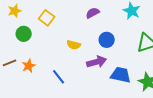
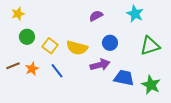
yellow square: (47, 18) -> (50, 46), moved
yellow semicircle: (74, 45) -> (77, 48), size x1.5
blue line: (59, 77) -> (57, 71), moved

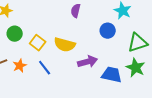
purple semicircle: (96, 16) -> (76, 11), moved, turned -48
blue circle: (110, 43) -> (108, 31), moved
green star: (151, 85) -> (136, 68), moved

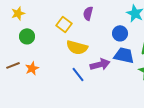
yellow square: (38, 43) -> (64, 24), moved
blue line: (45, 68) -> (78, 74), moved
blue trapezoid: (112, 75) -> (124, 55), moved

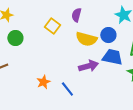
yellow semicircle: (77, 47) -> (86, 39), moved
orange star: (32, 68) -> (43, 82), moved
blue line: (78, 74) -> (67, 89), moved

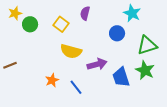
green circle: (15, 38) -> (30, 24), moved
yellow semicircle: (86, 39) -> (71, 51), moved
blue trapezoid: (112, 57) -> (121, 77), moved, turned -120

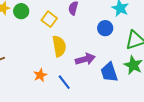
green circle: (30, 24) -> (21, 11), moved
yellow semicircle: (71, 51) -> (59, 46), turned -115

